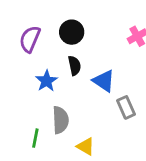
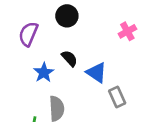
black circle: (72, 32) -> (67, 16), moved
black semicircle: (74, 66) -> (69, 58), turned -30

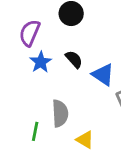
blue star: (44, 73) -> (41, 62), moved

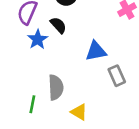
black semicircle: (74, 59) -> (58, 25), moved
blue triangle: (103, 75) -> (96, 51), turned -45

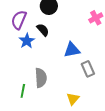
yellow triangle: (79, 112) -> (73, 99), moved, turned 40

